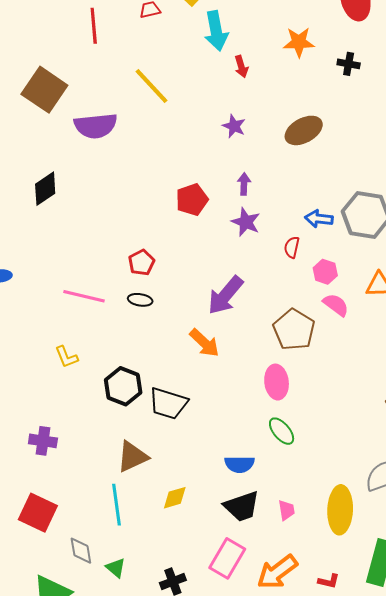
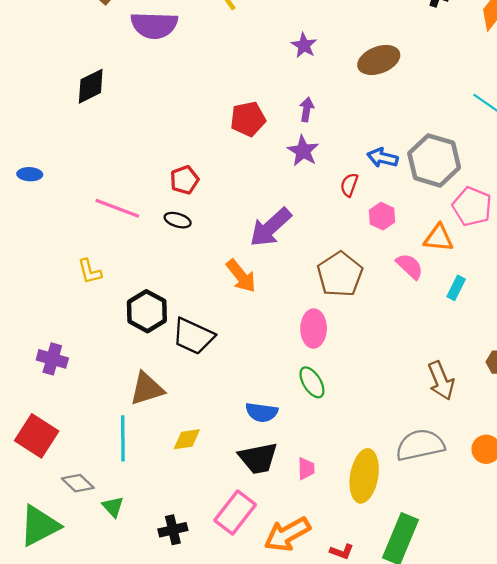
pink semicircle: (336, 305) -> (410, 266), moved
gray diamond: (81, 551) -> (78, 483), turned -44

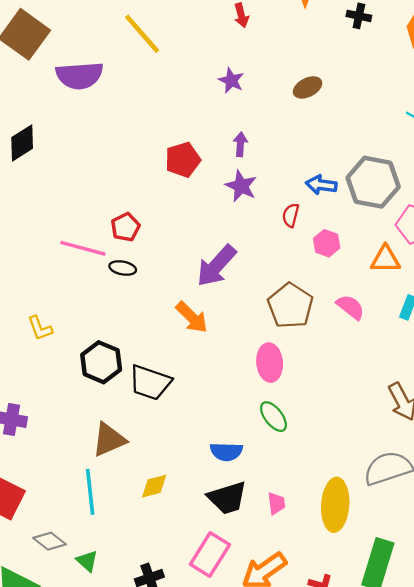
brown ellipse: (379, 60) -> (308, 87), size x0.7
pink line: (117, 208) -> (83, 248), moved
pink semicircle: (410, 266) -> (350, 307), moved

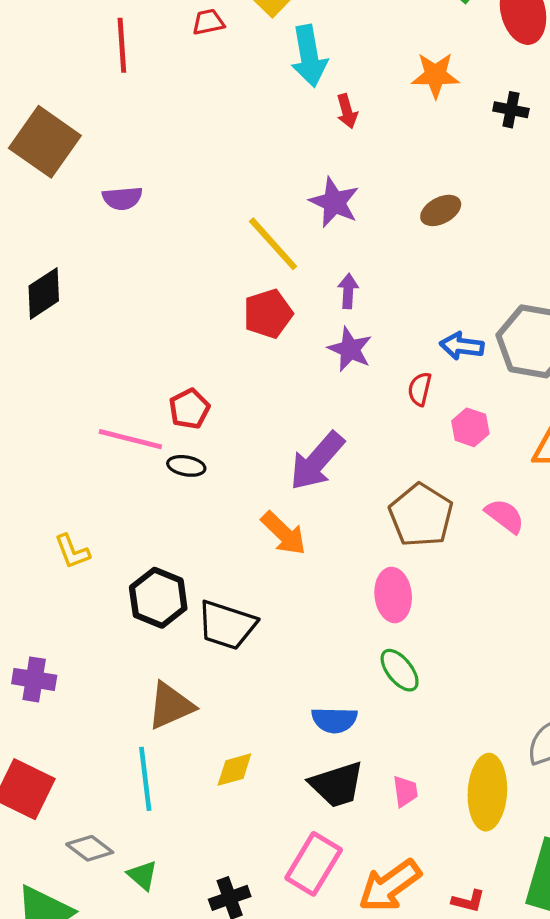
yellow line: (142, 34) -> (273, 244), moved
purple semicircle: (79, 76) -> (122, 198), size x0.6
purple star: (231, 80) -> (334, 202), size x1.4

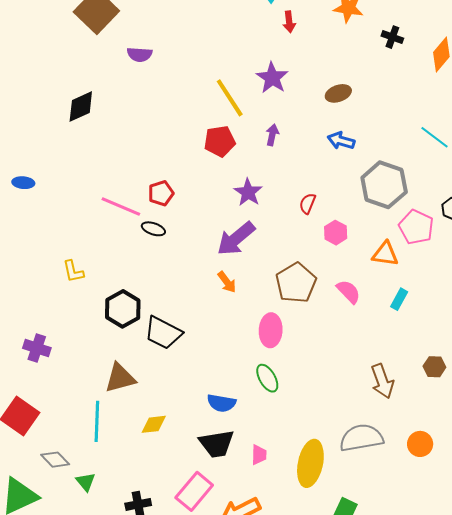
blue arrow: (462, 346) -> (341, 141), moved
purple star: (350, 349) -> (248, 192), moved
orange arrow: (284, 533) -> (227, 282), moved, size x0.7

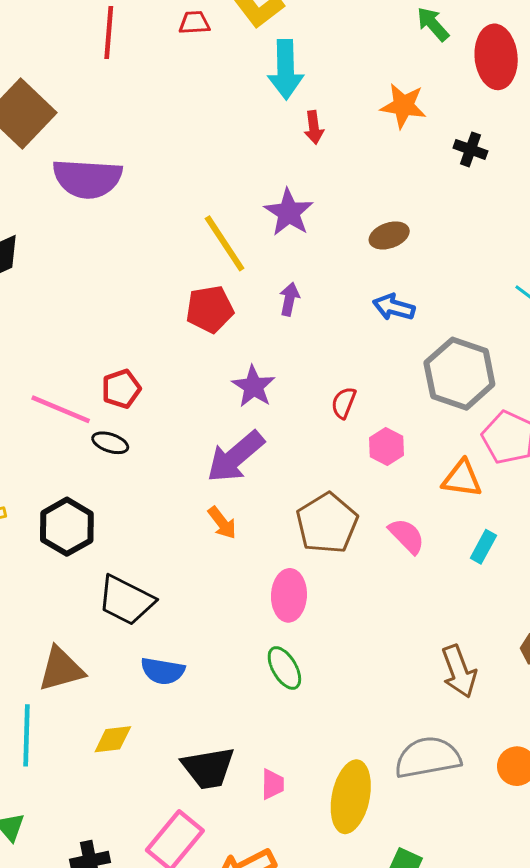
purple semicircle: (140, 54) -> (87, 179), size x1.8
black hexagon: (123, 309) -> (67, 527), moved
blue semicircle: (221, 403) -> (163, 671), moved

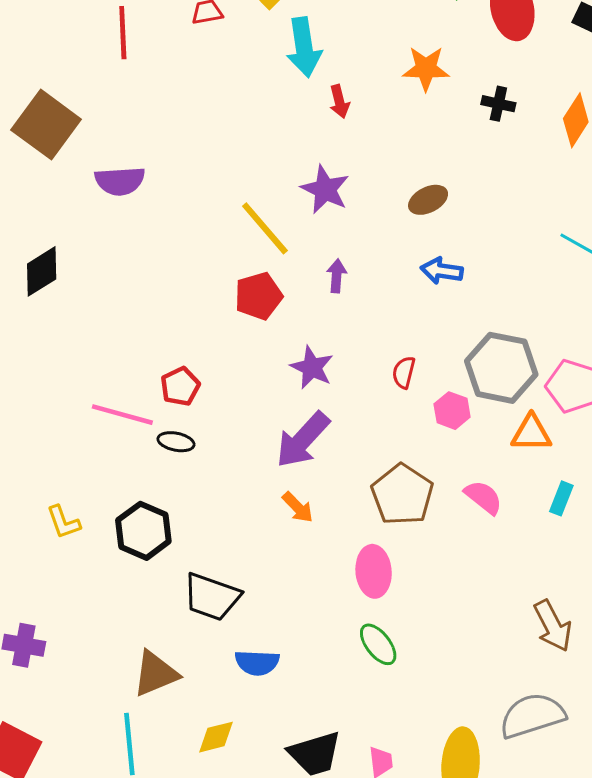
purple semicircle: (87, 179) -> (120, 181), size x0.7
gray hexagon: (459, 374) -> (501, 368), moved

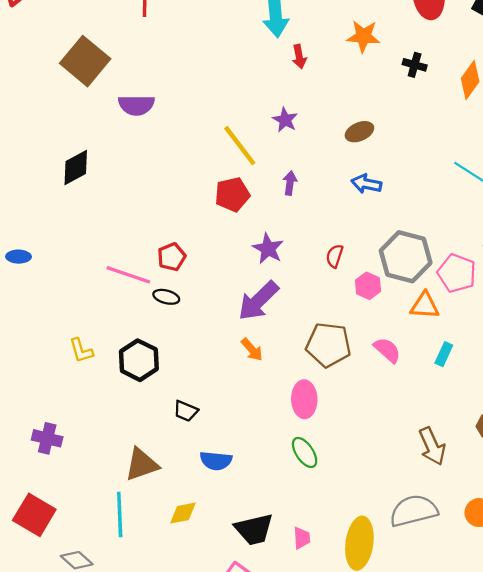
purple star: (325, 189) -> (285, 120), size x0.7
brown pentagon: (402, 495) -> (328, 345), turned -30
black trapezoid: (212, 597) -> (186, 411), size x0.6

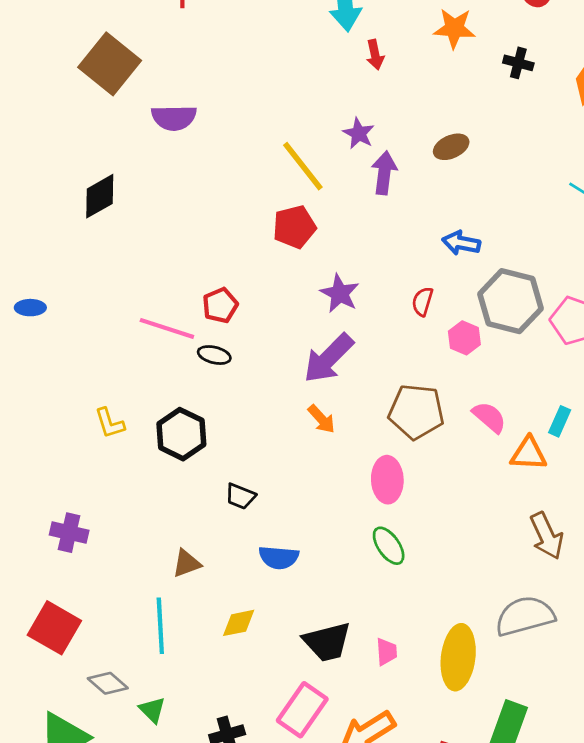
purple arrow: (290, 183) -> (384, 173), moved, size x1.4
blue arrow: (366, 184) -> (461, 243), moved
orange triangle: (425, 305) -> (529, 454), moved
brown triangle: (142, 464) -> (187, 563), size x0.7

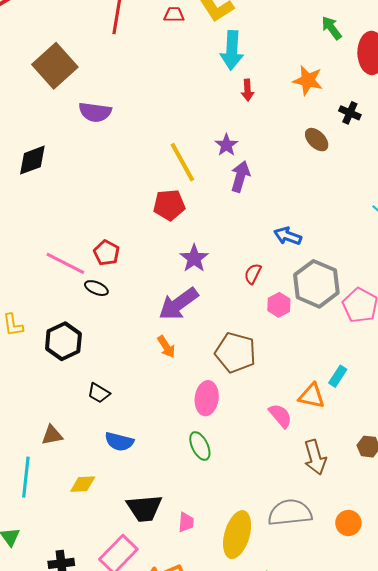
brown ellipse: (451, 147) -> (317, 140), moved, turned 60
red pentagon: (220, 305) -> (106, 253), turned -30
pink semicircle: (489, 417) -> (280, 416), moved

